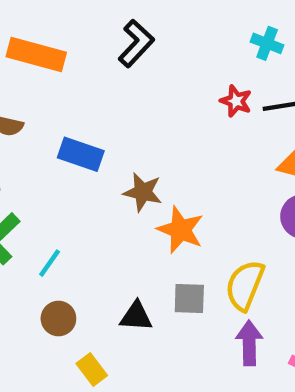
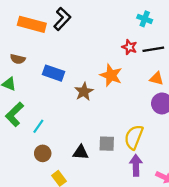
black L-shape: (136, 43) -> (62, 19), moved
brown star: (143, 192) -> (84, 92), turned 30
orange star: (180, 230) -> (111, 75), moved

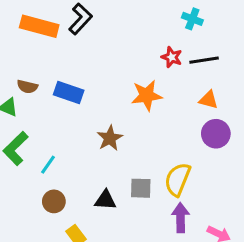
brown semicircle: (18, 59) -> (27, 87), moved
orange star: (111, 75) -> (147, 95), turned -30
brown star: (84, 92) -> (110, 138), moved

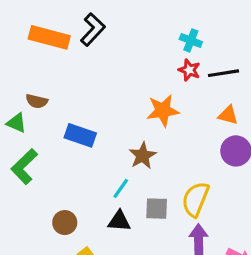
cyan cross: (192, 19) -> (191, 40), moved
blue rectangle: (69, 92) -> (80, 135), moved
brown star: (110, 138) -> (143, 156), moved
cyan line: (48, 165) -> (121, 188), moved

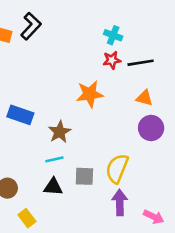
red star: (189, 70) -> (112, 60), turned -30
brown star: (143, 156) -> (60, 132), moved
cyan line: (121, 188) -> (54, 159), turned 42

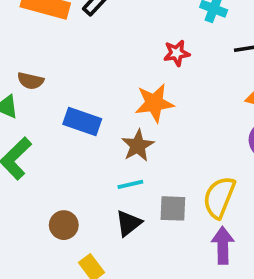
red star: (112, 60) -> (177, 53), moved
orange star: (90, 94) -> (154, 103), moved
black triangle: (53, 187) -> (128, 223), turned -42

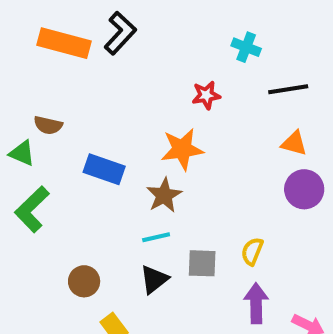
yellow semicircle: (219, 197) -> (252, 251), size x0.6

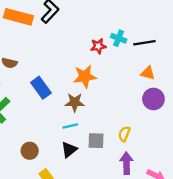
cyan cross: (246, 47) -> (119, 38), moved
blue rectangle: (104, 169) -> (41, 88), turned 35
brown star: (164, 195) -> (75, 102), turned 30

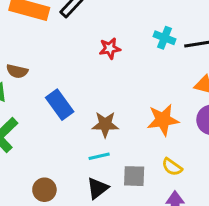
red star: (98, 46) -> (110, 48), moved
orange star: (85, 76) -> (163, 120), moved
yellow semicircle: (124, 134) -> (172, 167), turned -77

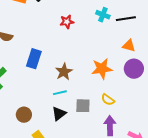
blue rectangle: (60, 105) -> (34, 59), turned 54
brown star: (105, 124) -> (64, 72), turned -30

